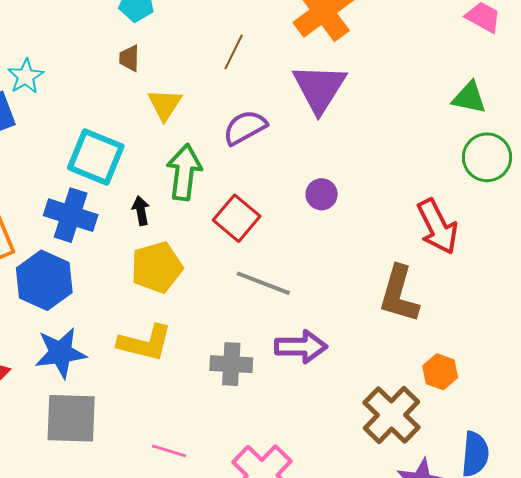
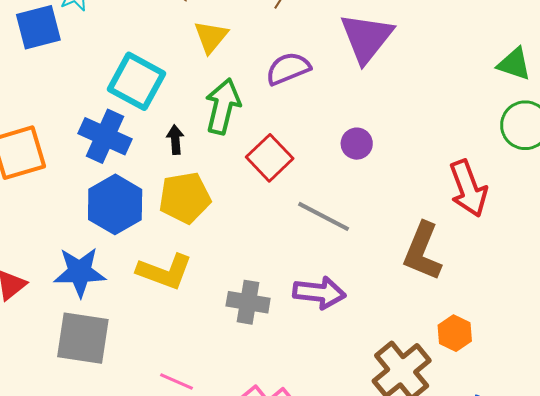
blue hexagon: (44, 280) -> (115, 204), moved
gray line: (263, 283) -> (324, 216), moved

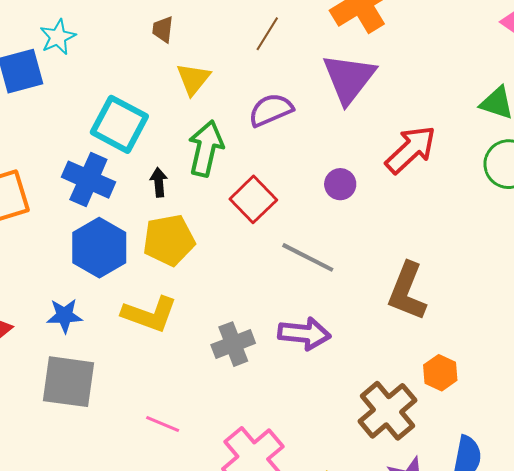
red arrow: (468, 189) -> (411, 150), moved, turned -112
blue star: (80, 272) -> (65, 316), size x0.7
gray cross: (248, 302) -> (233, 344), turned -30

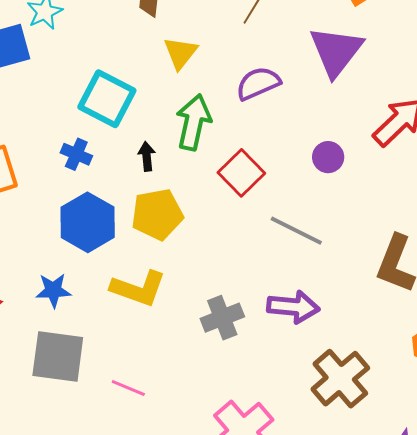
blue cross: (88, 180) -> (76, 154), size x0.6
brown cross: (388, 411) -> (340, 379), moved
pink line: (163, 424) -> (128, 388), moved

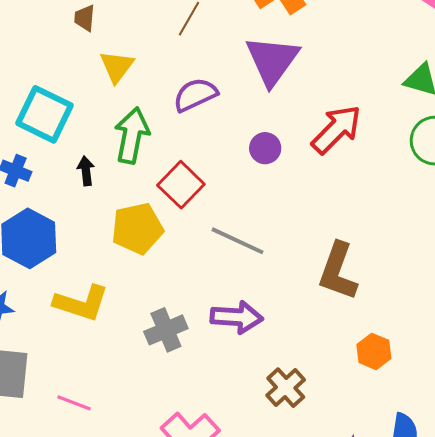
purple circle: (328, 157) -> (265, 148), moved
yellow pentagon: (157, 214) -> (137, 228), moved
brown cross: (340, 379) -> (286, 388), size x0.7

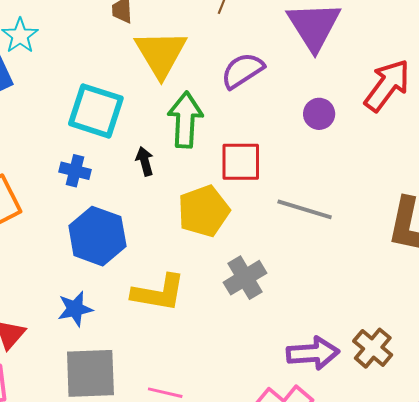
yellow triangle: (117, 66) -> (161, 54), size x1.5
red square: (181, 185) -> (241, 162), turned -36
purple arrow: (237, 317) -> (313, 353), moved
gray cross: (166, 330) -> (245, 278), moved

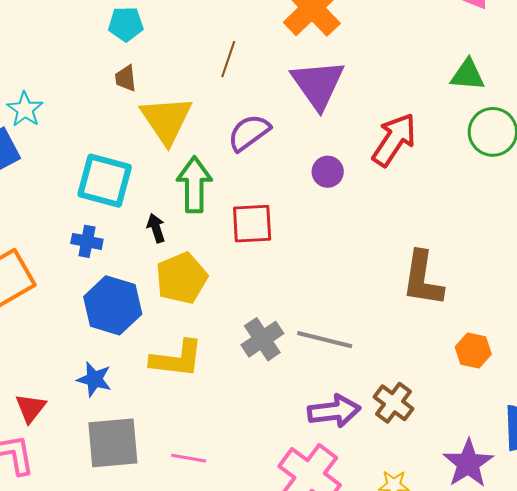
gray line: (305, 209) -> (325, 340), moved
yellow pentagon: (204, 211) -> (182, 278), moved
blue star: (75, 309) -> (94, 379), turned 30

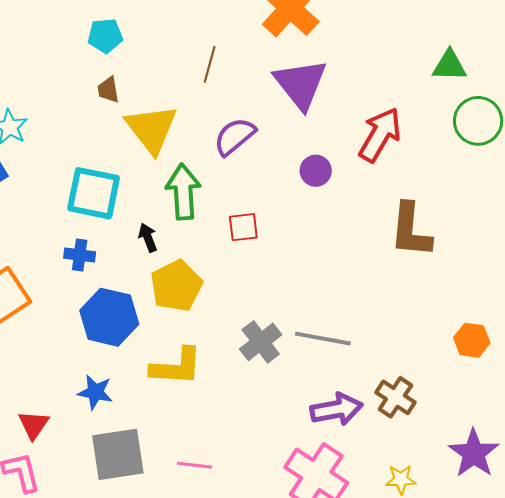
red square: (252, 224) -> (243, 227), size x0.7
brown L-shape: (423, 279) -> (411, 230), moved

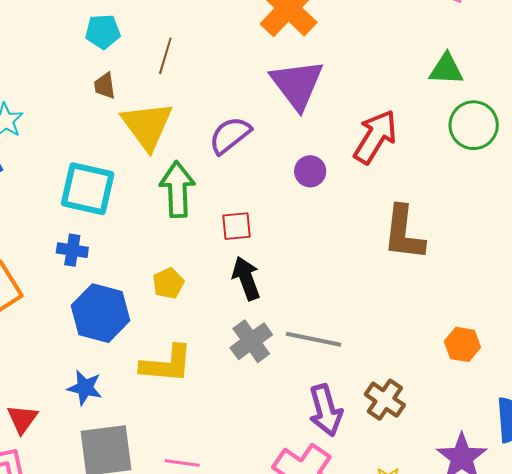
brown line: (210, 64) -> (165, 56), moved
black arrow: (148, 238) -> (246, 278), moved, size x1.5
yellow pentagon: (176, 286) -> (168, 283), size x0.6
purple arrow: (337, 409) -> (326, 410), turned 84

